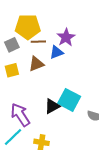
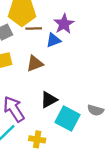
brown triangle: (36, 64) -> (35, 64), moved
cyan square: (69, 100) -> (67, 118), moved

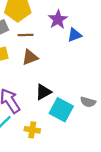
brown line: (34, 29) -> (26, 35), moved
blue triangle: (53, 40) -> (75, 35), moved

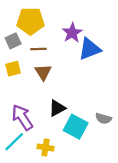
blue triangle: (75, 35) -> (90, 49), size x1.5
brown triangle: (30, 57) -> (43, 72), turned -42

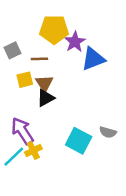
yellow pentagon: (30, 21) -> (54, 30), moved
yellow square: (13, 69) -> (25, 80), moved
black triangle: (57, 108) -> (46, 98), moved
yellow cross: (45, 148) -> (33, 151), moved, turned -35

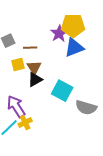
yellow pentagon: (54, 30) -> (73, 26), moved
gray semicircle: (108, 132) -> (86, 108), size x1.5
cyan square: (79, 141) -> (62, 91), moved

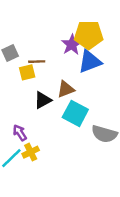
yellow square: (18, 65) -> (27, 72), moved
brown triangle: (34, 68) -> (66, 89), moved, turned 42
purple arrow: (16, 107) -> (20, 133), size x0.6

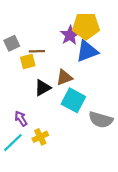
yellow cross: (31, 152) -> (40, 137), moved

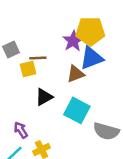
brown triangle: (64, 77) -> (76, 74), moved

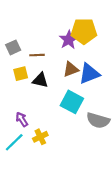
blue triangle: (92, 58) -> (89, 74), moved
yellow square: (28, 69) -> (21, 74), moved
black triangle: (44, 97) -> (40, 80), moved, turned 42

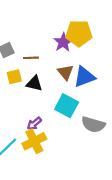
brown triangle: (71, 69) -> (65, 72), turned -49
purple arrow: (22, 119) -> (34, 123), moved, turned -96
yellow cross: (40, 137) -> (34, 141), size x1.5

